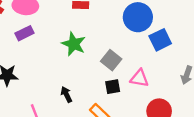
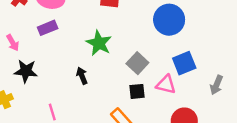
blue square: (160, 40) -> (184, 63), moved
black arrow: (66, 94) -> (82, 76), moved

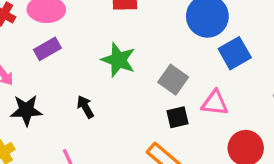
blue square: (184, 63) -> (235, 53), moved
black arrow: (82, 76) -> (85, 107), moved

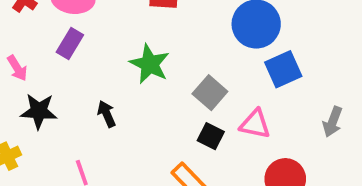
purple rectangle: (47, 49) -> (70, 43), turned -35
black square: (178, 117) -> (211, 136), turned 35

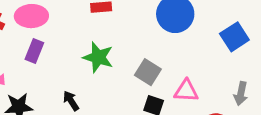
blue square: (283, 69) -> (234, 37), moved
gray arrow: (333, 122) -> (241, 94), moved

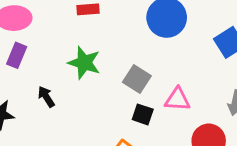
black arrow: (71, 101) -> (46, 97), moved

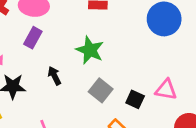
gray square: (137, 79) -> (101, 90), moved

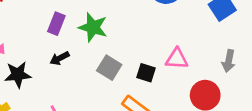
purple rectangle: (33, 38) -> (56, 24), moved
black arrow: (54, 76) -> (60, 58), turned -84

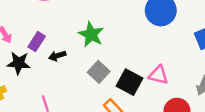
purple rectangle: (56, 24) -> (37, 42), moved
black square: (146, 73) -> (129, 82), size x1.5

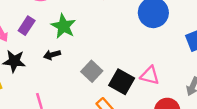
green star: (91, 34) -> (64, 26), moved
purple rectangle: (37, 42) -> (27, 26), moved

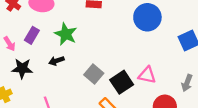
black square: (122, 82) -> (122, 82), turned 30

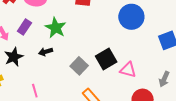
black star: (22, 68) -> (14, 57), turned -30
black square: (122, 82) -> (106, 59), moved

